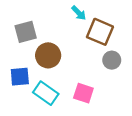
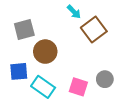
brown square: (100, 32) -> (94, 29), turned 30
gray circle: (112, 60) -> (105, 79), moved

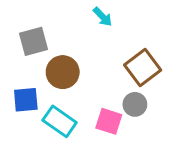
brown square: (94, 29) -> (143, 67), moved
gray circle: (105, 79) -> (135, 104), moved

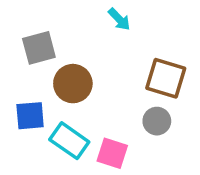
brown square: (143, 67) -> (166, 78), turned -36
pink square: (109, 121) -> (112, 153), moved

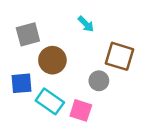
cyan arrow: (119, 19) -> (86, 24), moved
gray circle: (157, 121) -> (99, 81), moved

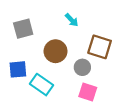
brown circle: (52, 60) -> (56, 51), moved
pink square: (81, 110) -> (88, 92), moved

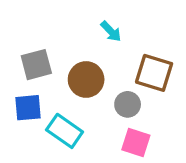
gray square: (23, 29) -> (36, 65), moved

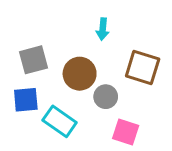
cyan arrow: (111, 31) -> (103, 29), turned 50
gray circle: (128, 104) -> (106, 97), moved

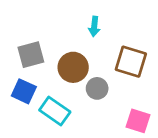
blue square: (26, 100) -> (24, 91), turned 30
pink square: (126, 132) -> (138, 121), moved

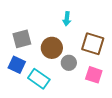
pink square: (138, 121) -> (94, 75), moved

